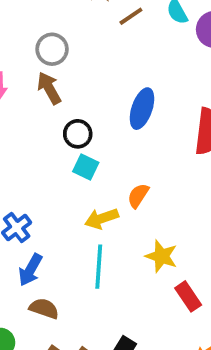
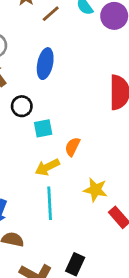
blue ellipse: (142, 109) -> (45, 64), moved
cyan square: (86, 167) -> (43, 128), moved, turned -30

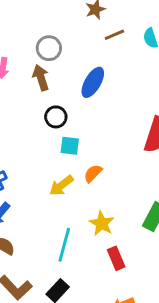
yellow arrow: (47, 167) -> (61, 185), turned -30
cyan line: (50, 203) -> (64, 245), moved

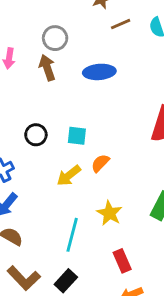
blue ellipse: (93, 82) -> (99, 72), turned 56
black circle: (56, 117) -> (36, 135), moved
red rectangle: (116, 258) -> (122, 261), moved

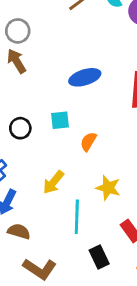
blue ellipse: (99, 72) -> (85, 77), moved
yellow arrow: (69, 175) -> (53, 182), moved
black rectangle: (66, 281) -> (99, 257), moved, turned -55

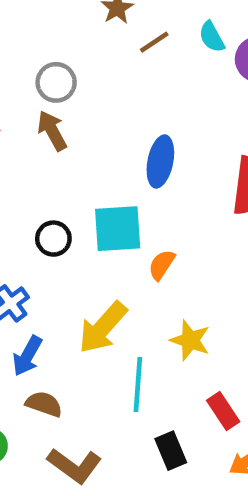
blue ellipse: (85, 77) -> (160, 161), turned -64
cyan square: (60, 120) -> (118, 229), size x1.6
yellow arrow: (53, 182) -> (103, 328), size x1.4

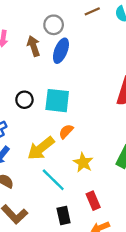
gray circle: (56, 82) -> (54, 25), moved
blue ellipse: (160, 161) -> (61, 51), moved
orange semicircle: (162, 265) -> (66, 131), moved
cyan line: (138, 384) -> (53, 180), turned -60

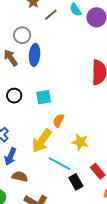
black circle: (24, 100) -> (14, 96), moved
cyan square: (57, 101) -> (44, 97), size x0.7
black rectangle: (64, 216) -> (76, 182), moved

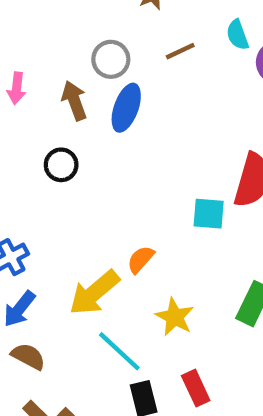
brown line: (51, 15) -> (180, 51), moved
black circle: (14, 96) -> (61, 165), moved
cyan square: (44, 97) -> (209, 214), moved

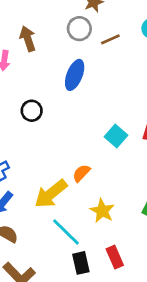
gray circle: (111, 59) -> (79, 29), moved
brown arrow: (74, 101) -> (28, 39), moved
cyan square: (209, 214) -> (116, 136), moved, turned 35

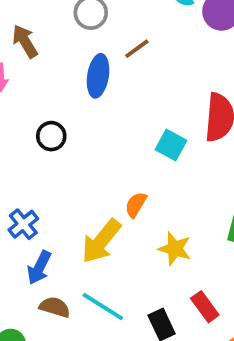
brown line: (110, 39) -> (137, 49), moved
cyan line: (66, 232) -> (103, 306), moved

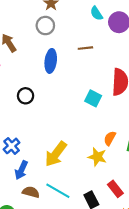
brown line: (137, 49) -> (85, 48), moved, turned 32
orange semicircle: (136, 205) -> (110, 138), moved

